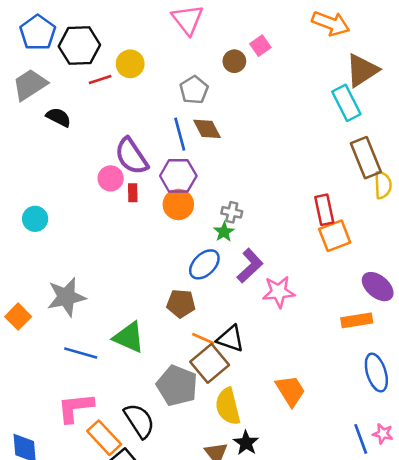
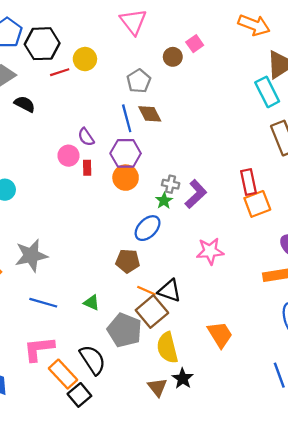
purple semicircle: (131, 156) -> (86, 137), size x0.6
purple L-shape: (250, 266) -> (196, 194), moved
green triangle: (129, 337) -> (92, 303), moved, size x0.6

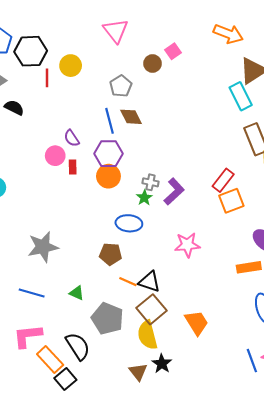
red line: (60, 72) -> (47, 78), turned -72
red rectangle: (249, 182) -> (223, 180), turned 50
blue ellipse: (148, 228) -> (129, 223), turned 50
gray star: (31, 256) -> (43, 247), moved
brown square: (152, 311) -> (151, 309), moved

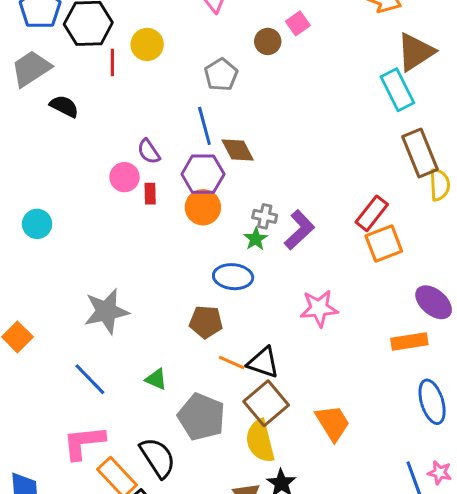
brown diamond: (131, 117) -> (238, 150), moved
blue line: (32, 293) -> (90, 379), turned 30

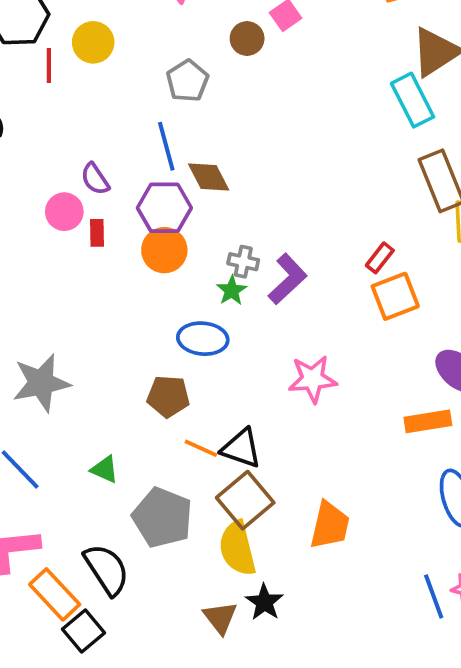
red rectangle: (372, 213) -> (380, 258), size x0.7
orange trapezoid: (333, 423) -> (330, 525), turned 45

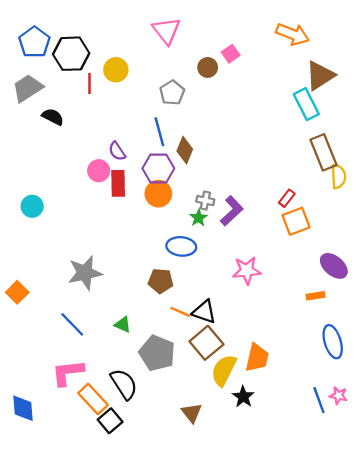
brown diamond: (209, 177) -> (185, 150), turned 50
red rectangle: (97, 233) -> (118, 183), size x1.6
orange rectangle: (428, 421) -> (315, 296), size x0.7
yellow semicircle: (237, 548) -> (224, 370), moved, turned 40
black star: (264, 602) -> (243, 397), moved

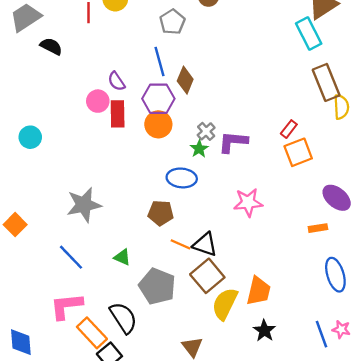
gray cross: (205, 201) -> (206, 131), turned 36
purple L-shape: (232, 211) -> (233, 142), turned -132
black star: (243, 397) -> (264, 331), moved

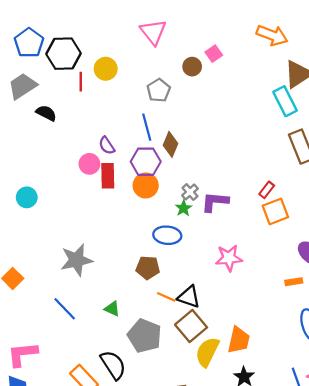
pink L-shape: (66, 306) -> (22, 354), moved

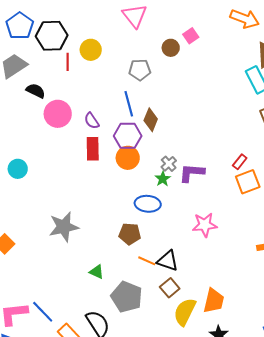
gray pentagon: (159, 90) -> (140, 70), turned 30
pink circle: (89, 164) -> (58, 114), moved, size x1.4
blue line: (65, 309) -> (43, 312), moved
brown square: (191, 326) -> (170, 288), size x0.7

